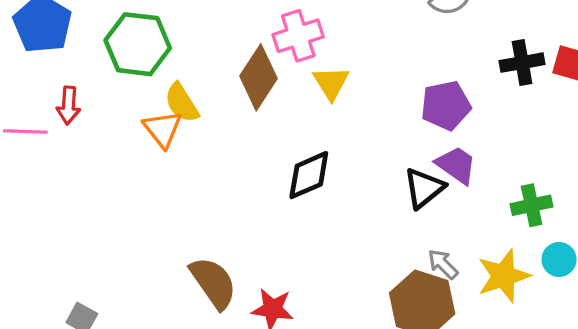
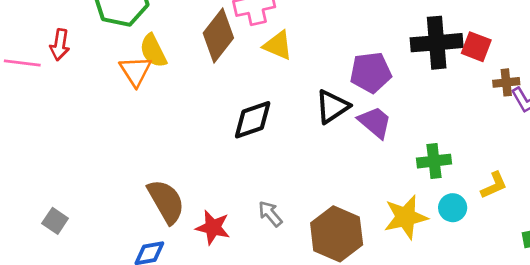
black cross: (522, 63) -> (437, 43), size x1.4
yellow triangle: (331, 83) -> (278, 45), turned -40
black triangle: (424, 188) -> (332, 107), moved
gray arrow: (443, 264) -> (270, 214), moved

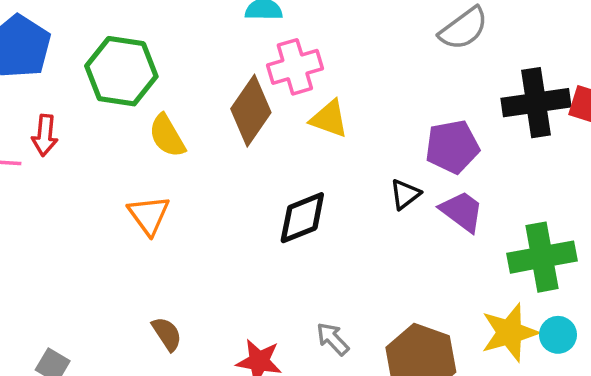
orange triangle: (135, 71) -> (149, 215), moved
black triangle: (332, 107) -> (405, 194), size x0.7
green cross: (434, 161) -> (542, 257), size x1.5
brown semicircle: (166, 201) -> (167, 334), moved, size x0.6
cyan circle: (453, 208) -> (558, 335), moved

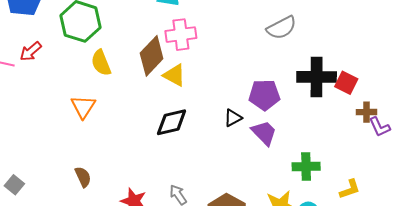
yellow triangle: (329, 119) -> (174, 75), moved
red arrow: (45, 135) -> (31, 51), turned 35
green cross: (542, 257) -> (306, 166), size x0.7

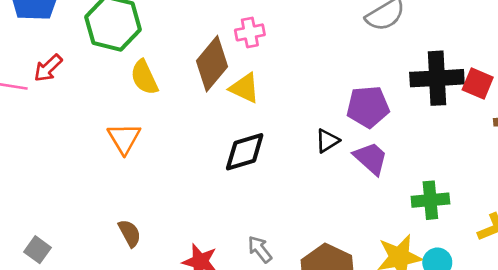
pink cross: (181, 35) -> (250, 32), size x0.7

